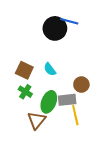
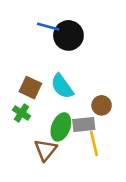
blue line: (69, 21) -> (48, 27), moved
cyan semicircle: (50, 69) -> (62, 86), size x1.5
green cross: (25, 92) -> (21, 113), moved

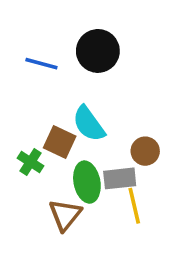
blue line: (48, 27) -> (41, 64), moved
brown square: (30, 88) -> (60, 142), moved
green ellipse: (61, 127) -> (87, 182), turned -32

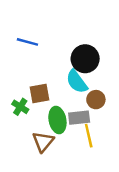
black circle: (98, 51) -> (85, 59), moved
cyan semicircle: (89, 124) -> (77, 82), moved
brown square: (60, 142) -> (39, 94), turned -35

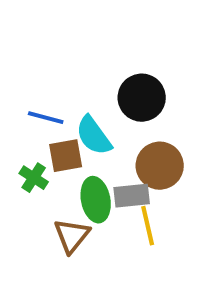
blue line: (27, 42) -> (46, 118), moved
cyan semicircle: (77, 82) -> (94, 136), moved
brown circle: (96, 100) -> (160, 166), size x1.5

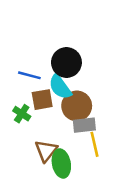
black circle: (142, 98) -> (66, 62), moved
brown circle: (160, 166) -> (77, 106), moved
green ellipse: (96, 200) -> (61, 163), moved

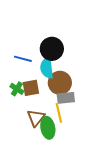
cyan semicircle: (60, 87) -> (47, 68), turned 30
brown square: (42, 100) -> (31, 88), moved
yellow line: (95, 144) -> (59, 113), moved

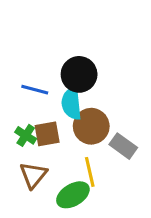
gray rectangle: (66, 98) -> (123, 146), moved, turned 42
brown triangle: (36, 118) -> (33, 175), moved
green ellipse: (48, 128) -> (73, 195), turned 70

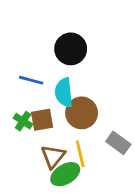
black circle: (79, 74) -> (71, 49), moved
gray rectangle: (123, 146) -> (118, 143), moved
brown triangle: (33, 175) -> (53, 156), moved

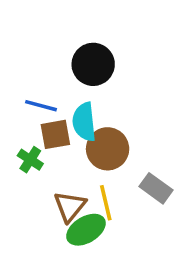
brown square: (42, 120) -> (55, 134), moved

